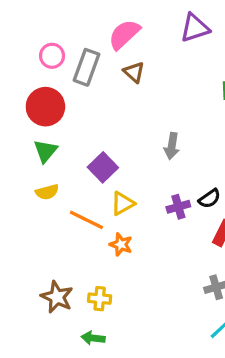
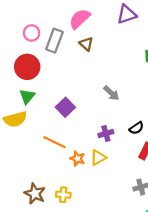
gray arrow: (172, 146) -> (111, 93), turned -56
yellow semicircle: (47, 192) -> (15, 119), moved, size x1.5
yellow triangle: (123, 203) -> (98, 158), moved
purple cross: (178, 207) -> (106, 133), moved

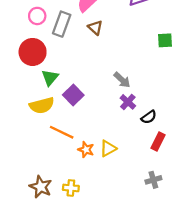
green triangle: (27, 96) -> (50, 78), moved
yellow semicircle: (15, 119) -> (42, 105), moved
purple cross: (106, 133) -> (128, 102), moved, turned -32

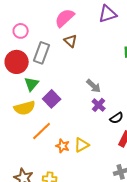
gray rectangle: (62, 24) -> (42, 53), moved
orange line: (62, 132) -> (42, 131), turned -70

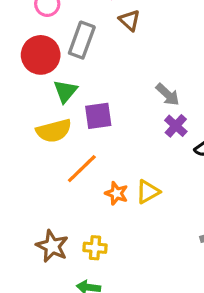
purple square: (52, 99) -> (98, 116), turned 36

